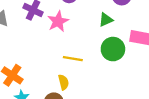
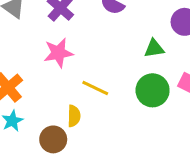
pink star: (58, 21) -> (58, 53), moved

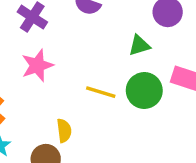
yellow line: (95, 88) -> (101, 92), moved

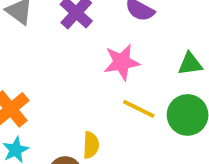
pink star: (37, 65) -> (122, 62), moved

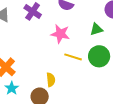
pink star: (122, 62) -> (60, 34), turned 30

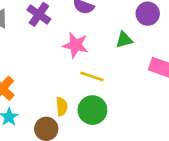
green circle: (99, 56) -> (92, 110), moved

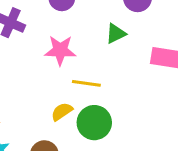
yellow semicircle: (62, 106) -> (62, 112), moved, turned -108

